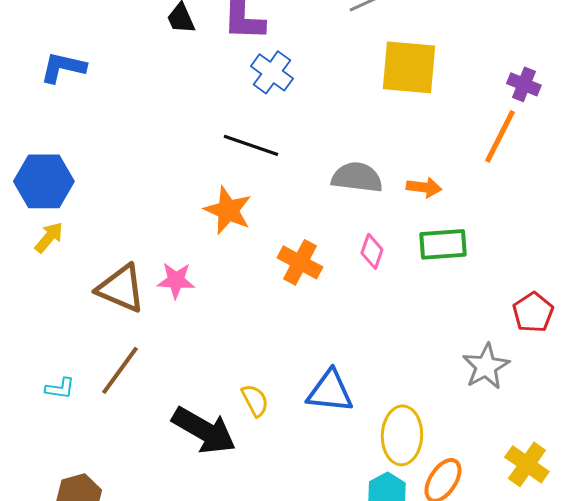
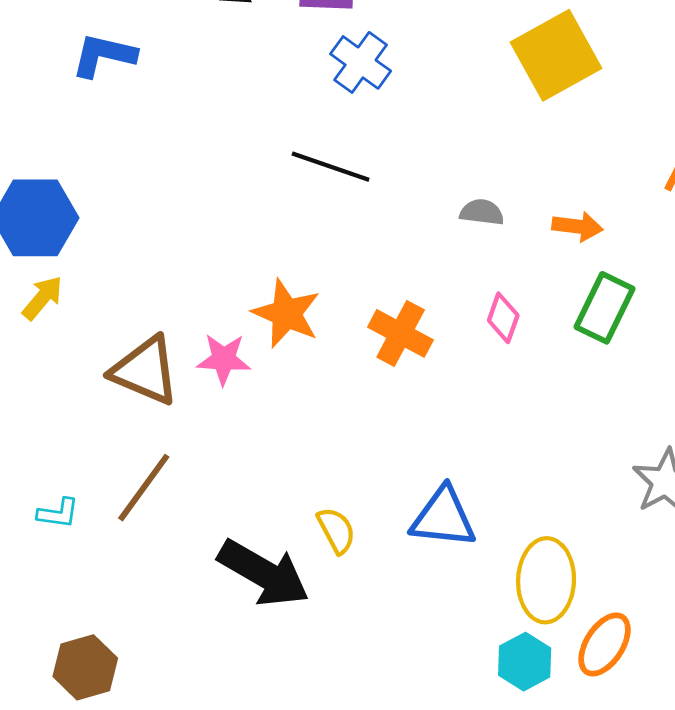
blue L-shape: (63, 67) -> (104, 55), moved
yellow square: (409, 67) -> (556, 55), turned -34
gray semicircle: (357, 177) -> (482, 212), size x0.6
orange star: (228, 210) -> (286, 314), moved
green rectangle: (443, 244) -> (605, 308), turned -60

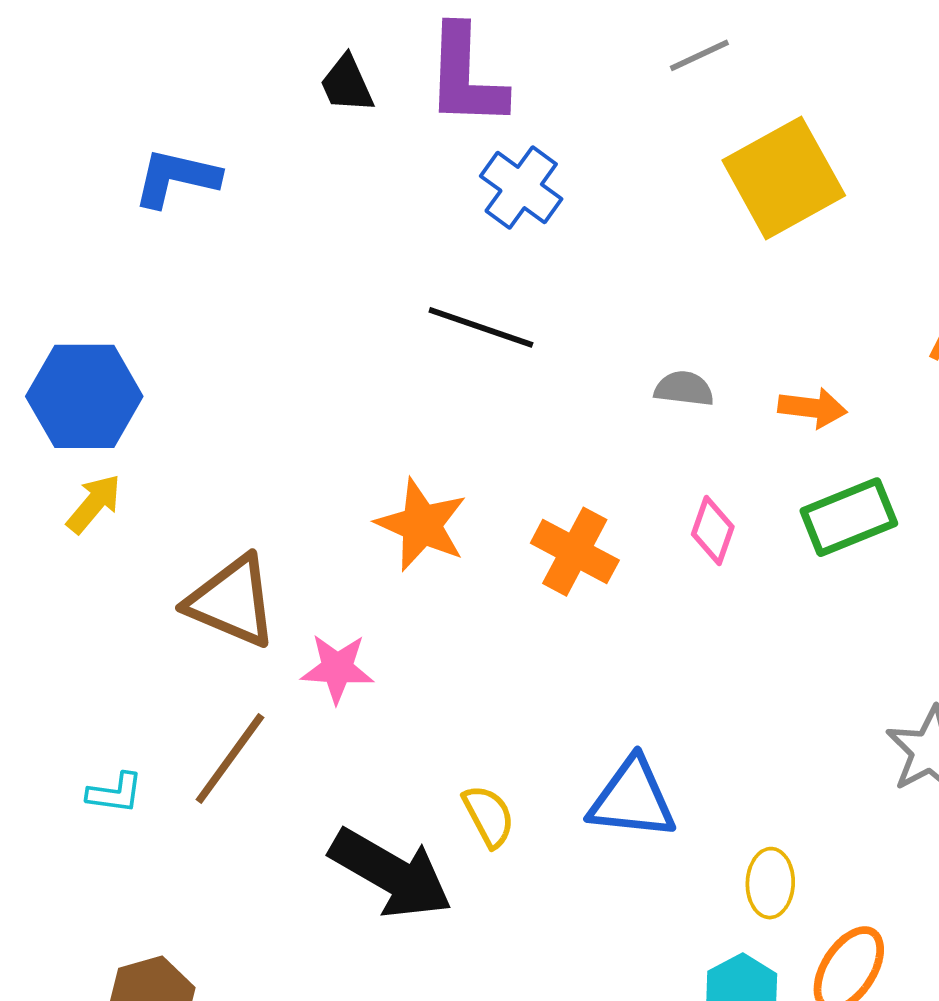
green rectangle: (605, 308) -> (849, 517), turned 42
pink star: (224, 359) -> (337, 668), moved
yellow ellipse: (546, 580) -> (770, 883), size x0.6

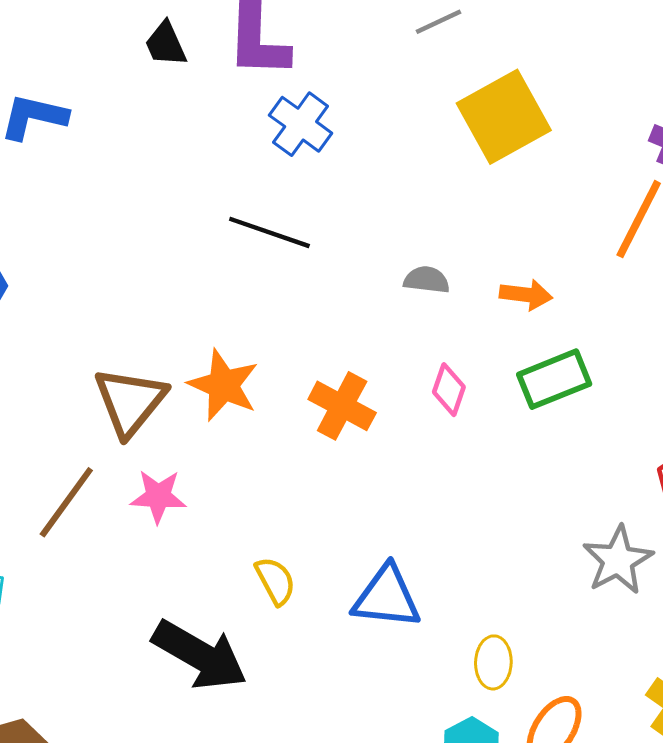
brown triangle: (232, 601) -> (130, 401), moved, turned 46
brown line: (230, 759) -> (66, 502), moved
yellow semicircle: (489, 816) -> (275, 581), moved

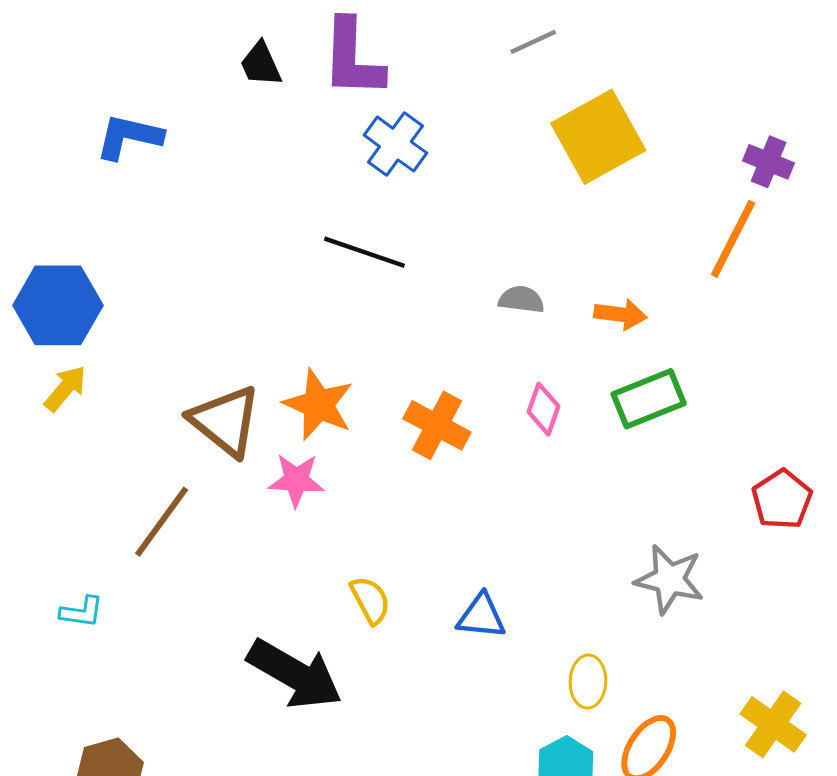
brown triangle: (130, 401) -> (225, 421), turned -30
pink star: (158, 496) -> (296, 480), moved
gray star: (618, 560) -> (669, 579), moved, turned -30
blue triangle: (387, 597) -> (481, 616), size x0.7

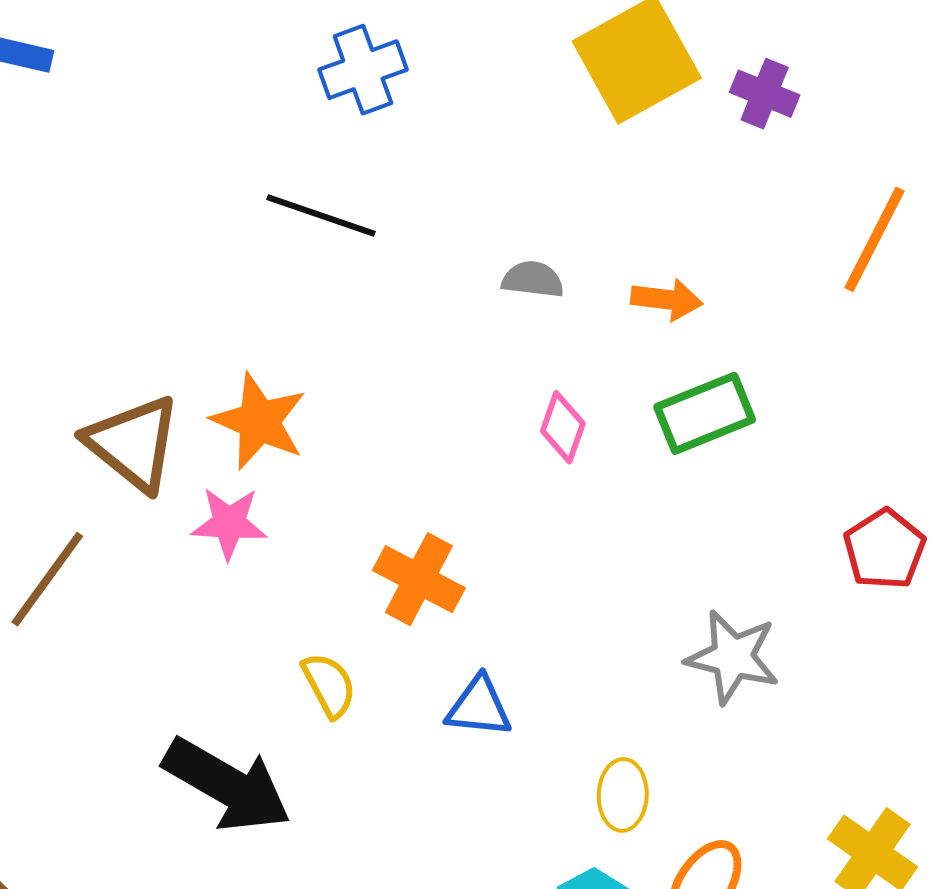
blue cross: (395, 144) -> (363, 70), turned 34
purple cross: (769, 162) -> (765, 94), moved
orange line: (733, 239) -> (874, 239), moved
orange cross: (437, 425) -> (419, 579), moved

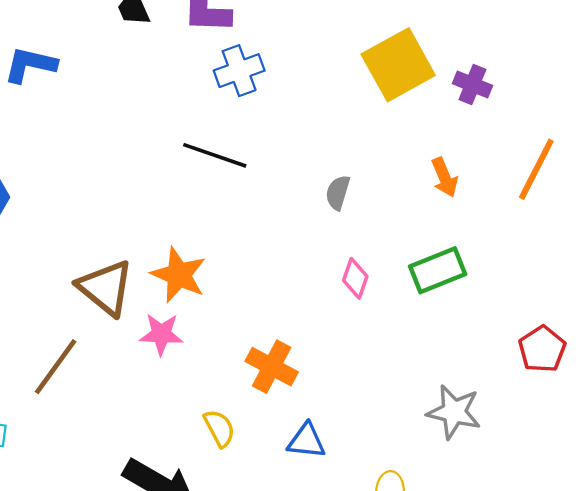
gray semicircle: (533, 279) -> (338, 193), turned -80
orange arrow: (667, 299) -> (445, 177), moved, turned 60

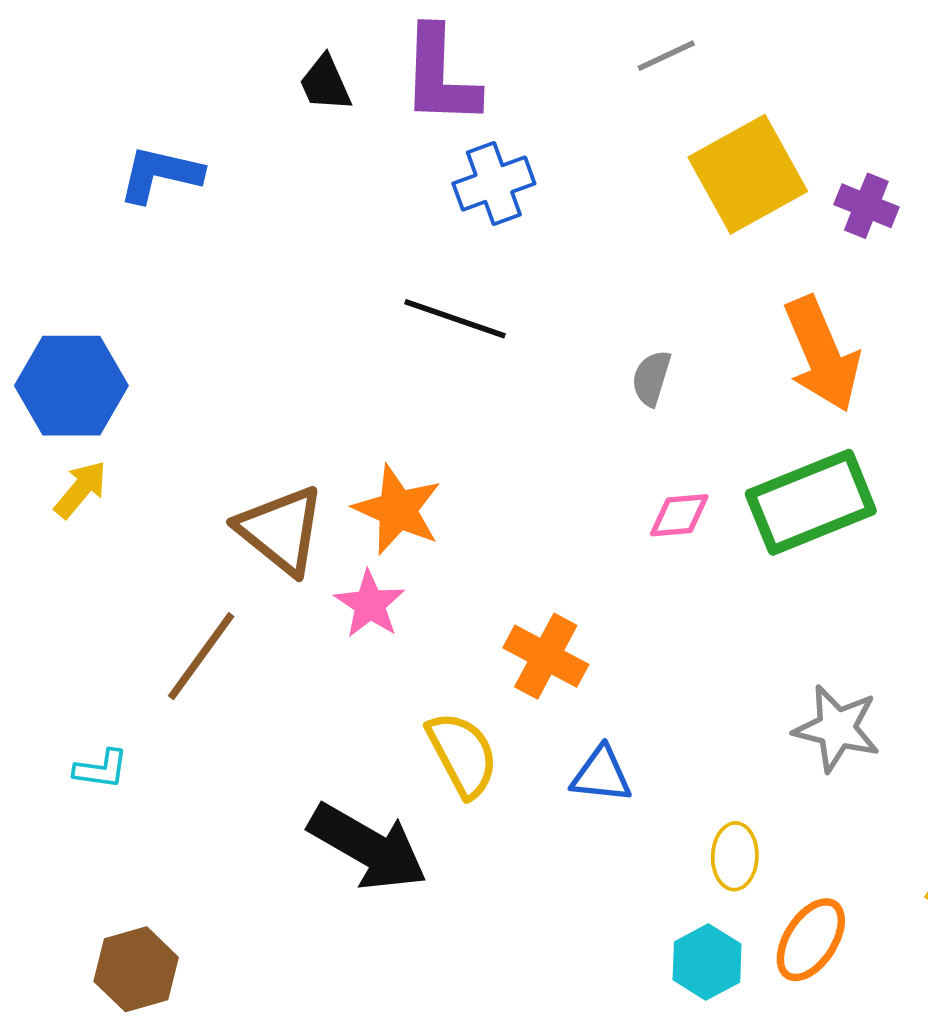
orange arrow: (445, 177) -> (822, 354), size x1.8
green rectangle: (438, 270) -> (811, 502), size x1.4
pink diamond: (355, 278) -> (679, 515), turned 66
pink star: (161, 334) -> (370, 604), turned 30
yellow semicircle: (219, 428) -> (462, 754), size x1.4

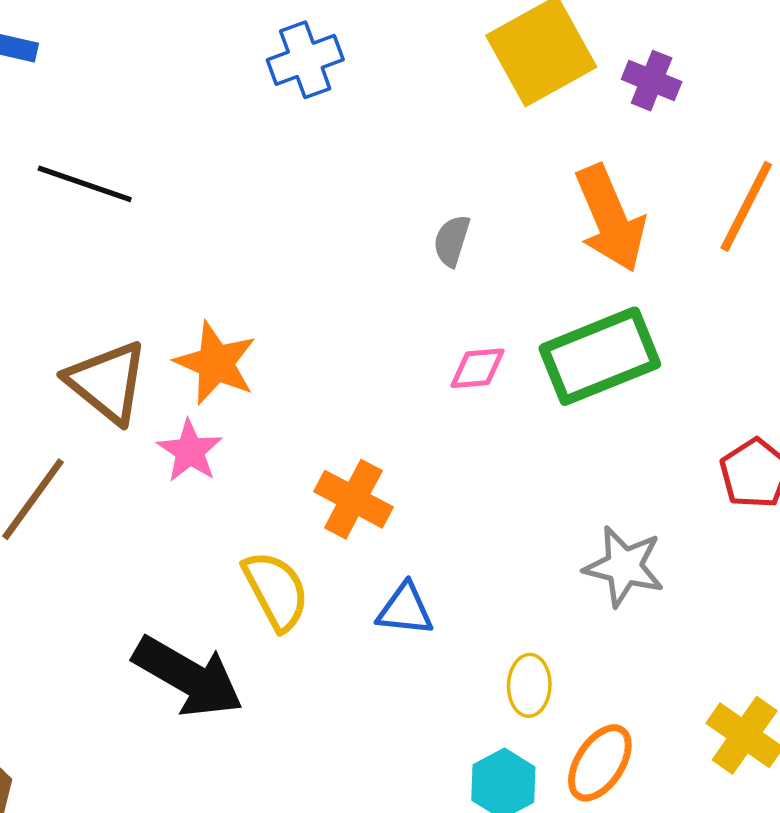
black line: (455, 319) -> (85, 184), moved

